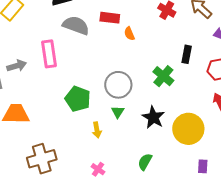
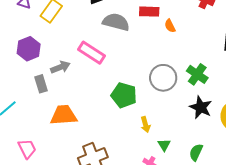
pink rectangle: (49, 54) -> (92, 53), turned -44
green cross: (163, 76) -> (197, 74), moved
green triangle: (118, 112) -> (164, 145), moved

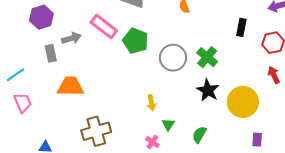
green pentagon: (124, 95) -> (136, 41), moved
pink trapezoid: (27, 149) -> (23, 103), moved

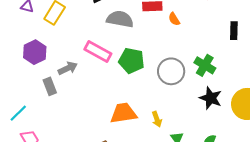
orange trapezoid: (71, 86) -> (123, 113), moved

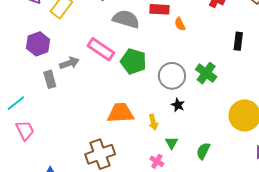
black star: (211, 98) -> (178, 105), moved, size x0.6

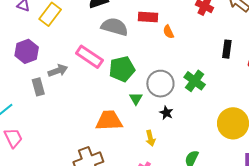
green pentagon: (133, 61) -> (122, 69), turned -30
yellow arrow: (153, 122) -> (150, 138), moved
green triangle: (172, 143) -> (136, 99), moved

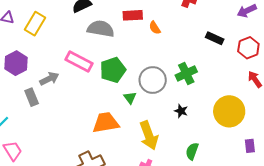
black rectangle: (227, 49) -> (215, 38), turned -66
green cross: (195, 81) -> (186, 73), turned 35
black star: (166, 113) -> (181, 111), moved
yellow arrow: (150, 138) -> (149, 135), size x1.8

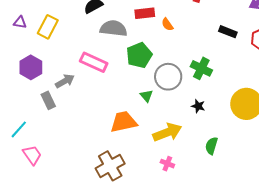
green pentagon: (113, 70) -> (139, 55), moved
green cross: (186, 73) -> (201, 68), turned -35
yellow arrow: (149, 135) -> (167, 132), turned -88

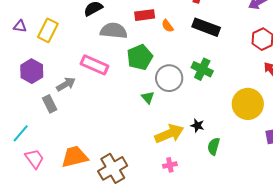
black rectangle: (228, 32) -> (206, 27), moved, size x1.5
black star: (198, 106) -> (197, 126), moved
orange trapezoid: (124, 122) -> (75, 157), moved
pink cross: (167, 164) -> (170, 165), turned -32

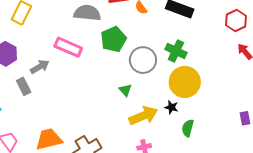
green triangle: (148, 97) -> (125, 90), moved
yellow circle: (248, 104) -> (185, 82), moved

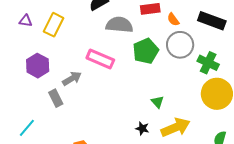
gray circle: (143, 60) -> (180, 45), moved
black star: (171, 107) -> (142, 128), moved

